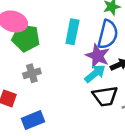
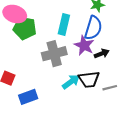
gray cross: (32, 73) -> (54, 54), moved, size x1.6
cyan arrow: (95, 74) -> (71, 82), moved

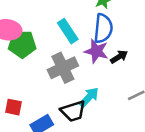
cyan rectangle: (64, 25) -> (68, 31), turned -36
black trapezoid: (89, 79) -> (73, 111), moved

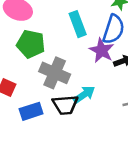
green pentagon: (22, 44) -> (31, 44), moved
gray cross: (63, 68) -> (55, 73), moved, turned 36

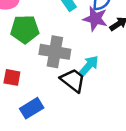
black trapezoid: (65, 105) -> (73, 80), turned -124
blue rectangle: (31, 111) -> (32, 108), moved

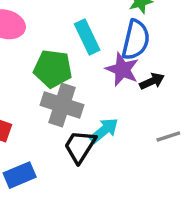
green pentagon: (25, 29) -> (53, 69), moved
black trapezoid: (73, 80) -> (80, 146), turned -104

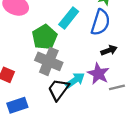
cyan rectangle: (87, 37) -> (69, 18), turned 60
green pentagon: (53, 69) -> (45, 37), turned 30
purple star: (122, 69) -> (98, 74), moved

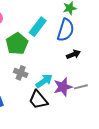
gray cross: (49, 61) -> (21, 73), moved, size x0.6
purple star: (98, 74) -> (63, 87), moved, turned 30
black trapezoid: (58, 90) -> (38, 100), moved, turned -75

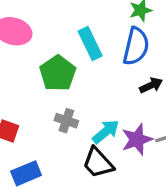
cyan rectangle: (38, 27) -> (90, 43), turned -60

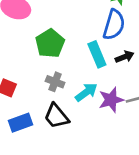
cyan rectangle: (90, 43) -> (97, 54), moved
black trapezoid: (98, 163) -> (56, 116), moved

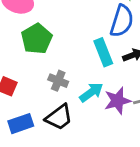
green pentagon: (50, 43) -> (37, 39), moved
black trapezoid: (56, 116) -> (59, 117), turned -88

